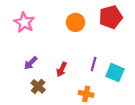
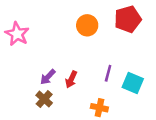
pink star: (24, 22) -> (17, 34), moved
purple arrow: (31, 63) -> (48, 77), moved

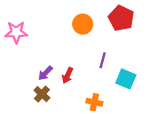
red pentagon: (128, 19) -> (121, 18), turned -30
pink star: (17, 34) -> (16, 32), turned -30
purple line: (108, 73) -> (103, 60), moved

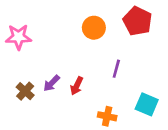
cyan square: (126, 79) -> (147, 104), moved
brown cross: (42, 94) -> (25, 91), moved

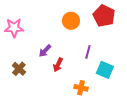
purple arrow: (52, 83) -> (45, 51), moved
cyan square: (147, 104) -> (105, 70), moved

